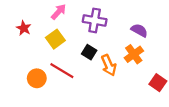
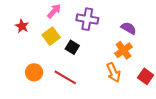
black square: (89, 52) -> (72, 47), moved
orange arrow: (109, 65) -> (113, 72), moved
red line: (62, 71) -> (65, 77), moved

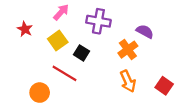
orange cross: (123, 50) -> (128, 50), moved
orange circle: (34, 72) -> (40, 93), moved
red line: (65, 77) -> (65, 73), moved

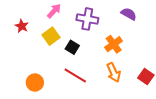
purple semicircle: (145, 31) -> (129, 14), moved
red line: (65, 73) -> (75, 75), moved

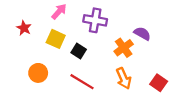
purple semicircle: (129, 14) -> (142, 33), moved
yellow square: (51, 36) -> (56, 39), turned -30
orange circle: (35, 83) -> (38, 73), moved

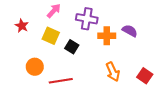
orange cross: (124, 48) -> (107, 36), moved, turned 36
red line: (82, 82) -> (61, 81), moved, turned -40

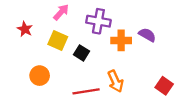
orange arrow: (113, 72) -> (115, 81), moved
red line: (61, 81) -> (86, 91), moved

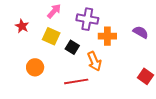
purple semicircle: (147, 35) -> (141, 32), moved
orange arrow: (115, 81) -> (94, 61), moved

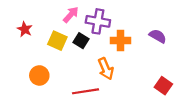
pink arrow: (54, 11) -> (71, 15), moved
black square: (72, 47) -> (81, 41), moved

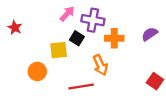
red star: (25, 29) -> (15, 28), moved
purple semicircle: (158, 36) -> (150, 34), turned -63
yellow square: (57, 41) -> (59, 50), moved, turned -30

